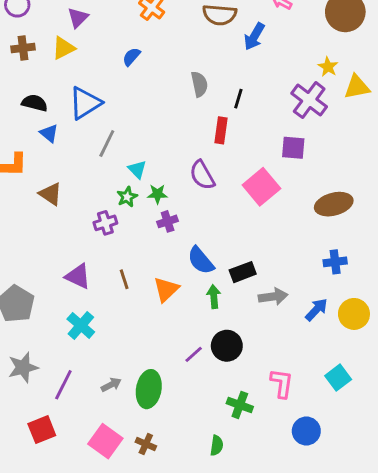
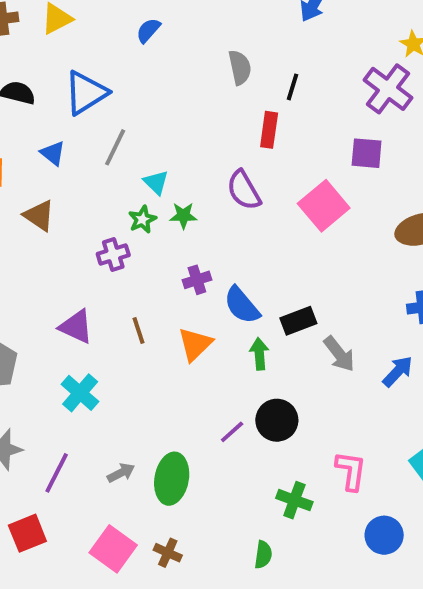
blue triangle: (49, 133) -> (53, 153), moved
purple cross: (168, 221) -> (197, 280), moved
gray arrow: (273, 297) -> (339, 354), turned 60

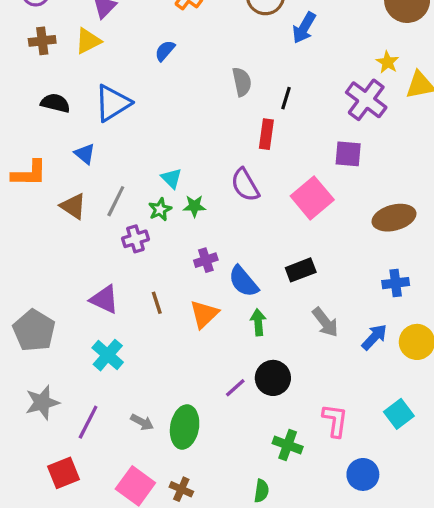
gray line: (115, 147) -> (116, 201), moved
black rectangle: (298, 321) -> (301, 270), moved
gray arrow: (121, 473) -> (142, 422), turned 55

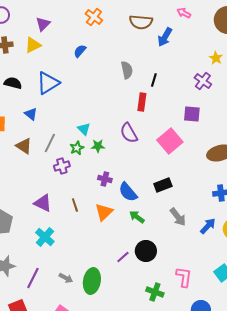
purple cross: (366, 100) -> (203, 81), size x0.7
purple cross: (206, 260) -> (105, 179), turned 32
green arrow: (258, 322) -> (137, 217), turned -49

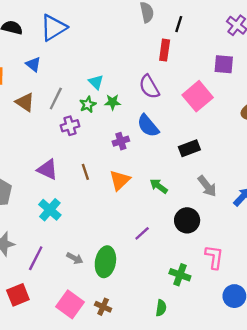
purple cross: (105, 179) -> (121, 141), turned -32
blue semicircle: (128, 192) -> (148, 126), moved
black circle: (146, 251) -> (187, 220), moved

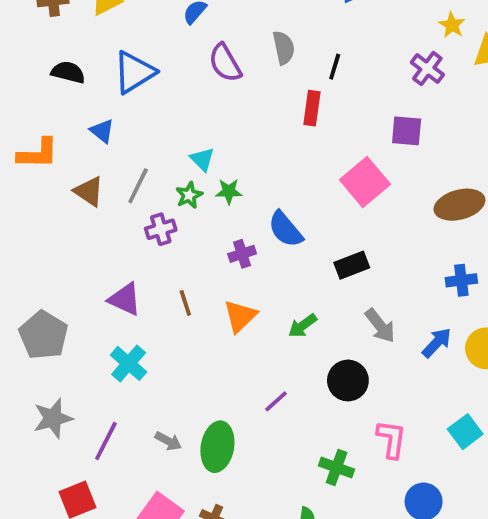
purple semicircle: (149, 87) -> (225, 63), moved
green arrow: (159, 186) -> (303, 326), turned -72

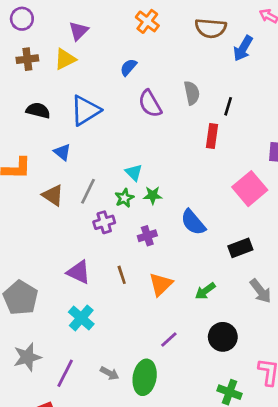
purple cross: (242, 254) -> (147, 236), moved
black circle: (348, 380) -> (223, 337), moved
purple line: (276, 401) -> (169, 340), moved

